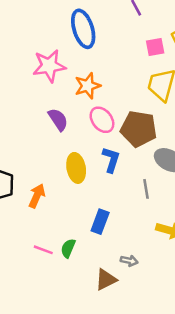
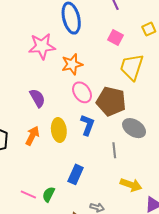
pink square: (155, 47) -> (115, 38), moved, turned 35
purple semicircle: (58, 120) -> (37, 98), moved
orange arrow: (37, 196) -> (32, 136), moved

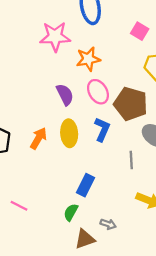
purple semicircle: (37, 98) -> (65, 95), moved
green semicircle: (48, 194) -> (71, 212), moved
pink line: (28, 195) -> (19, 206), moved

